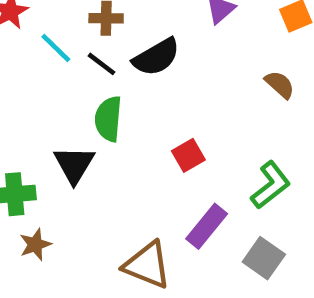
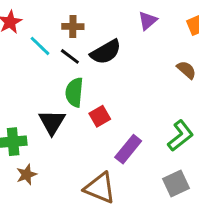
red square: (188, 155) -> (100, 116), moved
purple rectangle: (207, 226) -> (128, 149), moved
gray square: (264, 258) -> (176, 184), turned 30

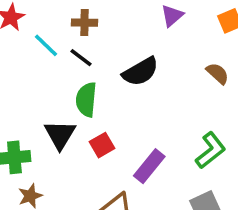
black semicircle: (106, 52) -> (141, 72), moved
red square: (100, 116) -> (102, 145), moved

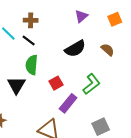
black semicircle: (141, 72) -> (75, 49), moved
red square: (102, 145) -> (56, 83), moved
green L-shape: (211, 150) -> (91, 84), moved

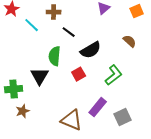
black line: (29, 41) -> (69, 32), moved
black semicircle: (75, 49) -> (91, 50), moved
purple rectangle: (68, 103) -> (98, 107), moved

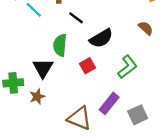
brown star: (23, 111) -> (37, 97), moved

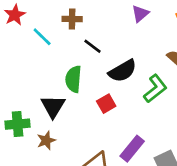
green L-shape: (127, 67) -> (155, 89), moved

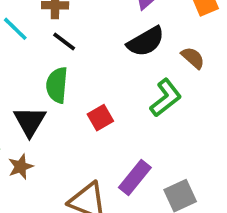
black line: (93, 46) -> (64, 42), moved
black semicircle: (123, 71) -> (146, 42), moved

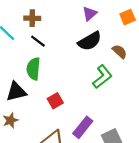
red square: (100, 118) -> (55, 101), moved
black triangle: (30, 121) -> (16, 92), turned 45

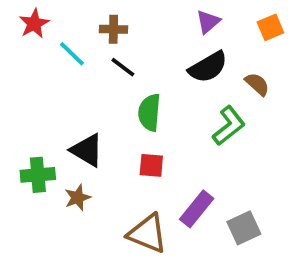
green semicircle: (33, 69) -> (149, 112), moved
black triangle: (16, 92) -> (87, 150), turned 45
red square: (55, 101) -> (151, 165), turned 35

